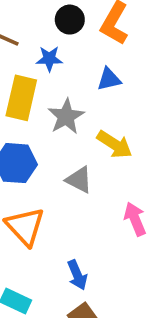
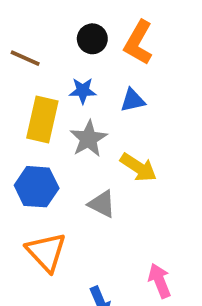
blue star: (49, 59) -> (83, 91), moved
pink arrow: (135, 219) -> (160, 281), moved

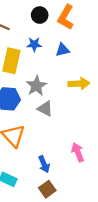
gray star: (88, 139) -> (36, 86), moved
yellow arrow: (138, 167) -> (79, 84), moved, turned -36

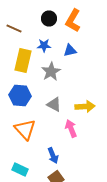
yellow arrow: (79, 84) -> (85, 106), moved
gray star: (36, 86) -> (51, 72), moved
pink arrow: (78, 152) -> (71, 128), moved

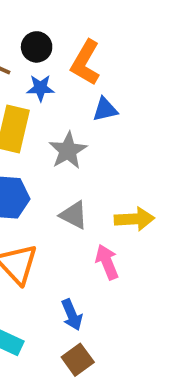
black circle: (49, 18) -> (37, 47), moved
orange L-shape: (73, 20) -> (85, 63), moved
blue star: (44, 46) -> (41, 88), moved

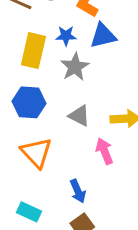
blue star: (41, 88) -> (66, 36), moved
blue triangle: (105, 109) -> (103, 36), size x1.4

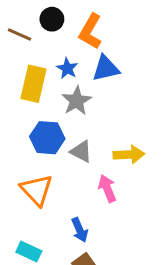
blue star: (66, 36) -> (67, 68), turned 30
blue hexagon: (29, 102) -> (47, 138), moved

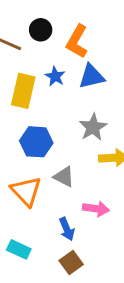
gray star: (77, 101) -> (93, 127), moved
gray triangle: (81, 152) -> (64, 177), moved
pink arrow: (107, 188) -> (96, 209), moved, turned 120

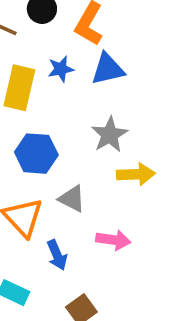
blue star: (55, 76) -> (61, 69), turned 30
blue arrow: (67, 229) -> (57, 255), moved

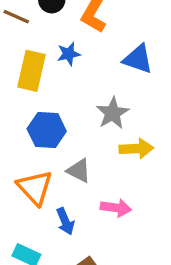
blue triangle: (108, 69) -> (138, 59), moved, turned 32

